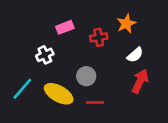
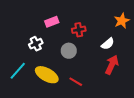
orange star: (126, 24) -> (122, 21), moved
gray circle: (86, 76) -> (69, 51), moved
red line: (95, 103) -> (76, 82), turned 32

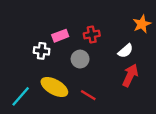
pink rectangle: (52, 22) -> (60, 36), moved
white cross: (36, 44) -> (42, 51), turned 32
cyan line: (18, 71) -> (21, 96), moved

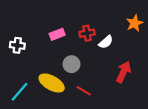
white cross: (42, 51) -> (17, 45), moved
white semicircle: (126, 51) -> (106, 42), moved
gray circle: (80, 59) -> (72, 64), moved

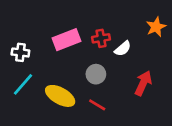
pink rectangle: (57, 34) -> (66, 40), size x1.5
gray circle: (72, 64) -> (96, 74), moved
cyan line: (19, 92) -> (23, 84), moved

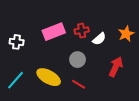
orange star: (156, 27) -> (126, 34), moved
cyan line: (23, 84) -> (15, 80), moved

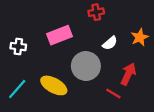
red cross: (82, 31) -> (96, 12), moved
gray circle: (78, 60) -> (86, 66), size x1.6
red line: (79, 84) -> (113, 93), moved

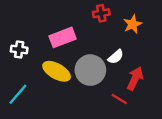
orange star: (140, 37) -> (133, 24), moved
white semicircle: (110, 43) -> (116, 57), moved
yellow ellipse: (54, 85) -> (57, 71), moved

